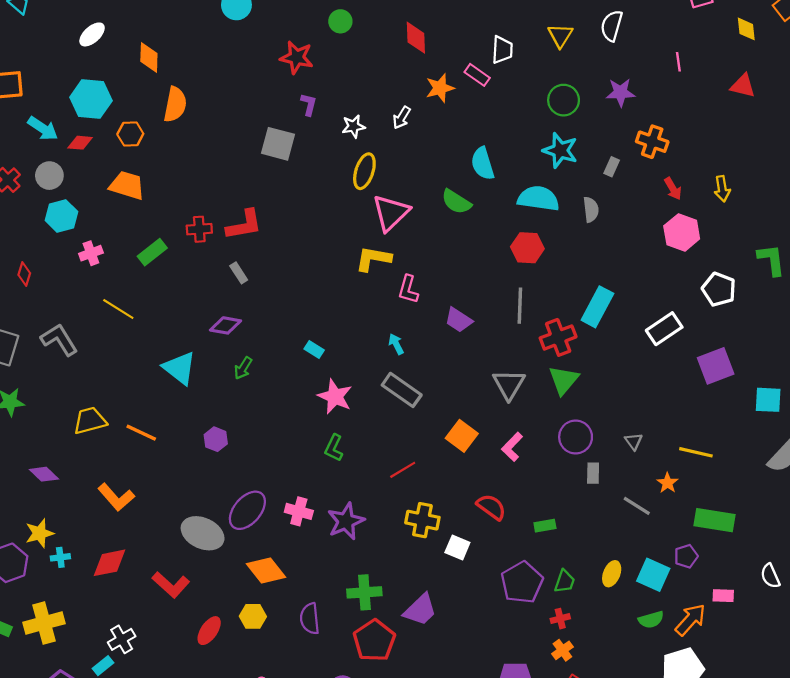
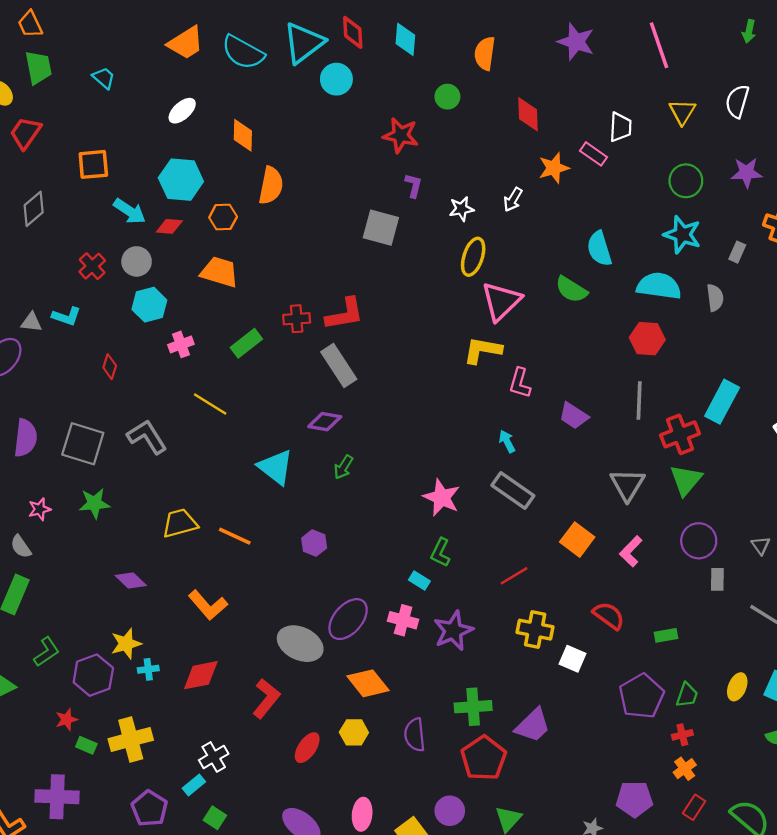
gray rectangle: (239, 273) -> (339, 365), size x1.8
cyan rectangle: (314, 349) -> (419, 580), moved
red L-shape: (171, 585) -> (266, 699), turned -93

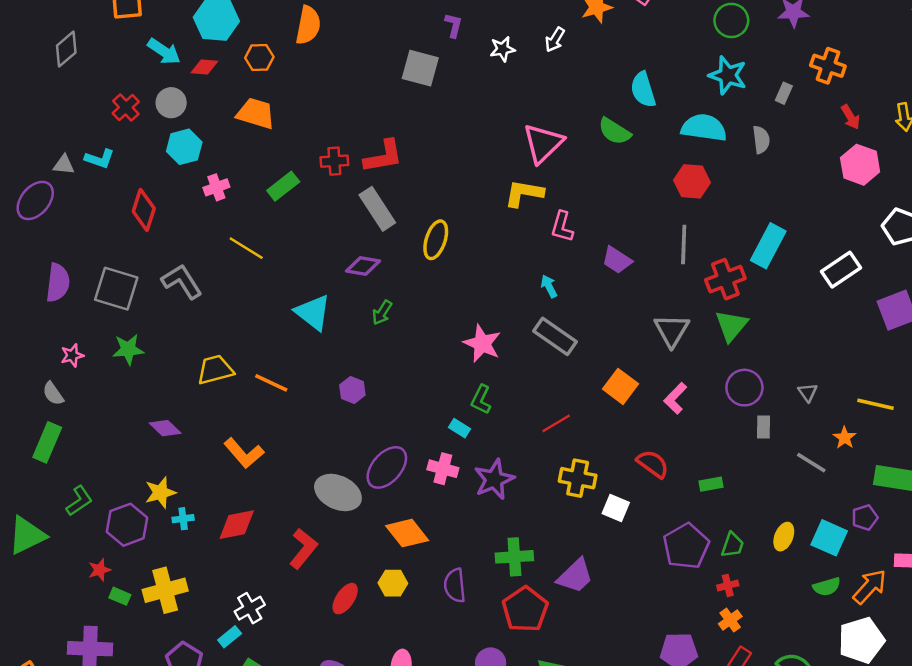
yellow ellipse: (473, 257) -> (436, 240), moved
red diamond: (110, 367) -> (144, 210), size x1.6

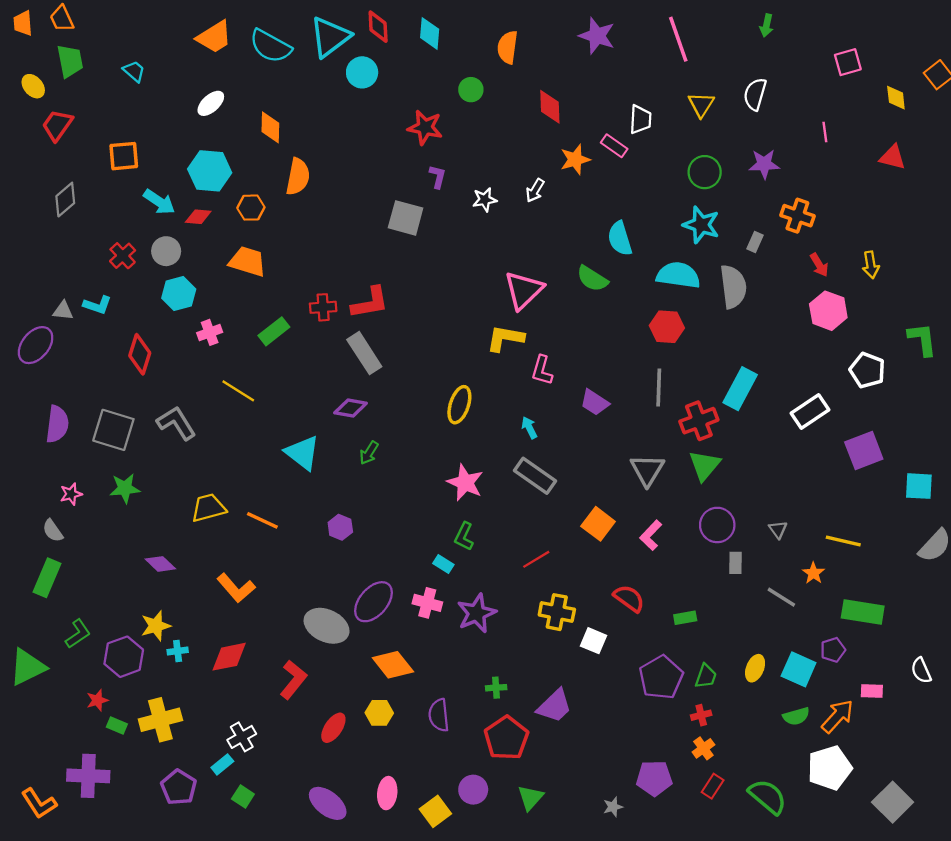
gray semicircle: (761, 140) -> (733, 287), size x1.6
yellow ellipse: (436, 240) -> (459, 405), moved
green cross: (514, 557) -> (496, 688), size x0.6

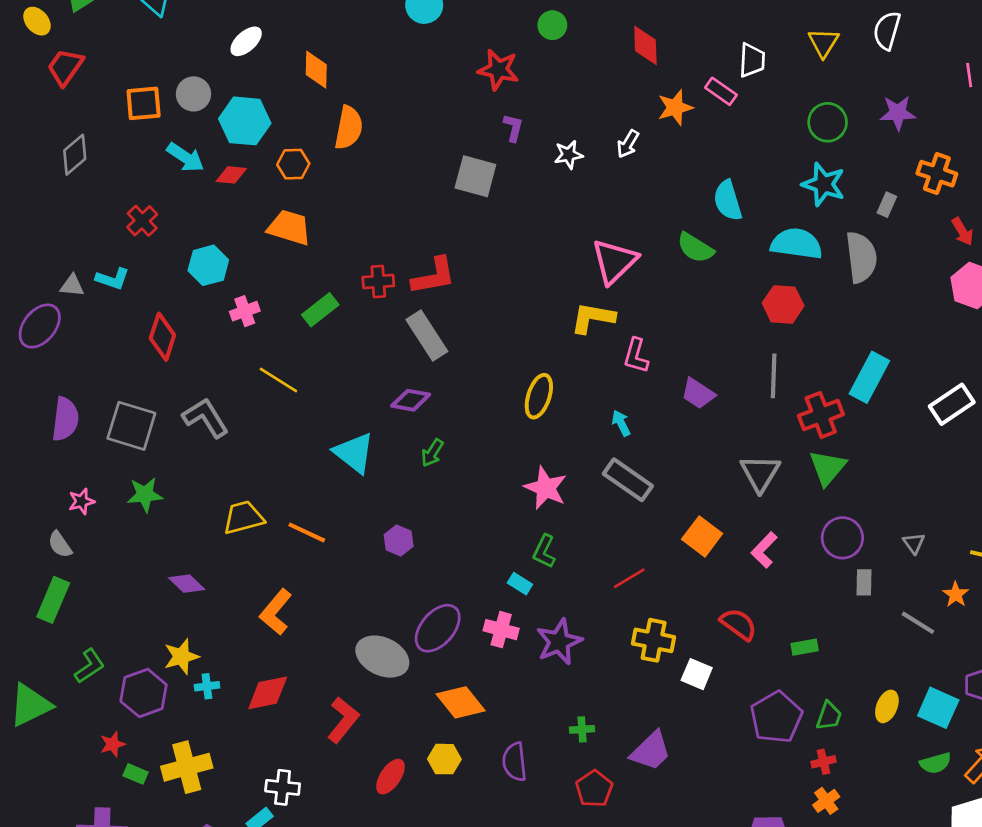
gray circle: (166, 251) -> (193, 94), moved
orange L-shape: (236, 588) -> (276, 612), turned 81
white cross: (242, 737) -> (283, 787), turned 36
red pentagon: (506, 738) -> (594, 789), size x0.7

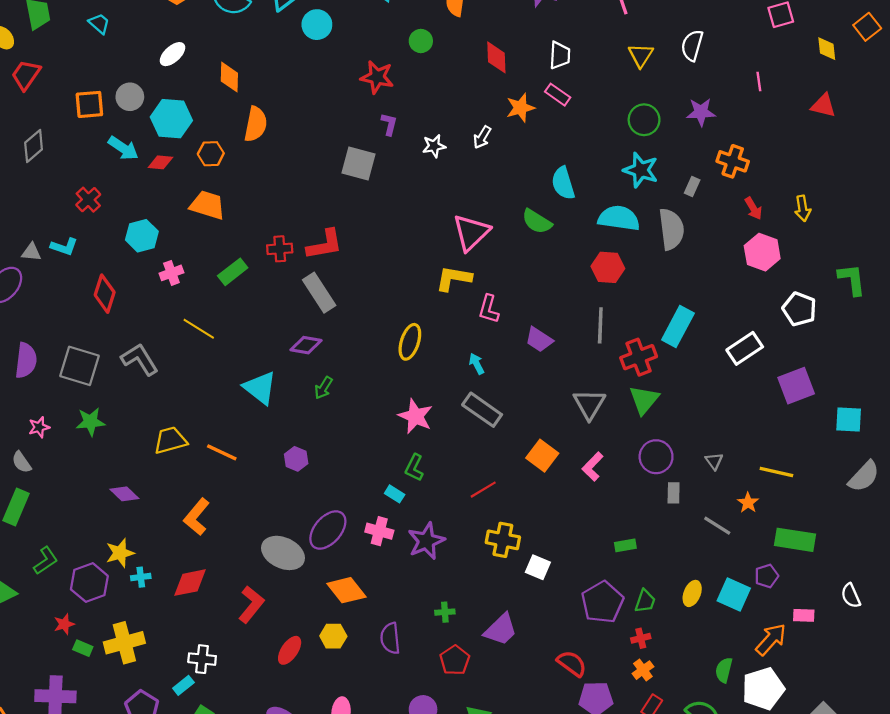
white trapezoid: (752, 60) -> (560, 55), moved
red semicircle: (739, 624) -> (572, 663), moved
green semicircle: (935, 763) -> (724, 670), moved, turned 120

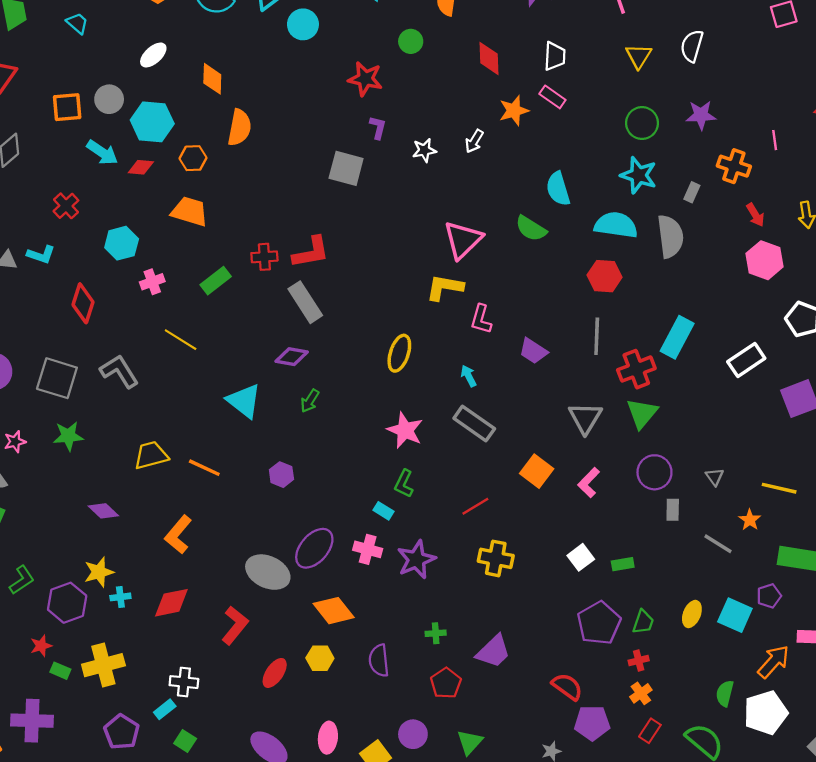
pink line: (759, 81) -> (775, 140), moved
white square: (538, 567) -> (581, 557), moved, turned 30

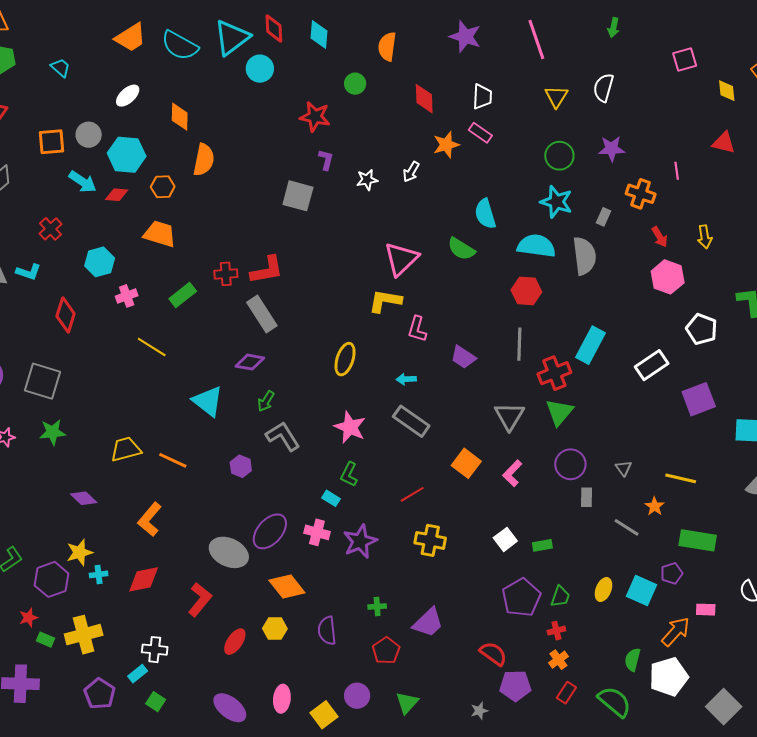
gray L-shape: (119, 371) -> (283, 436), moved
cyan arrow: (469, 376) -> (406, 379), turned -66

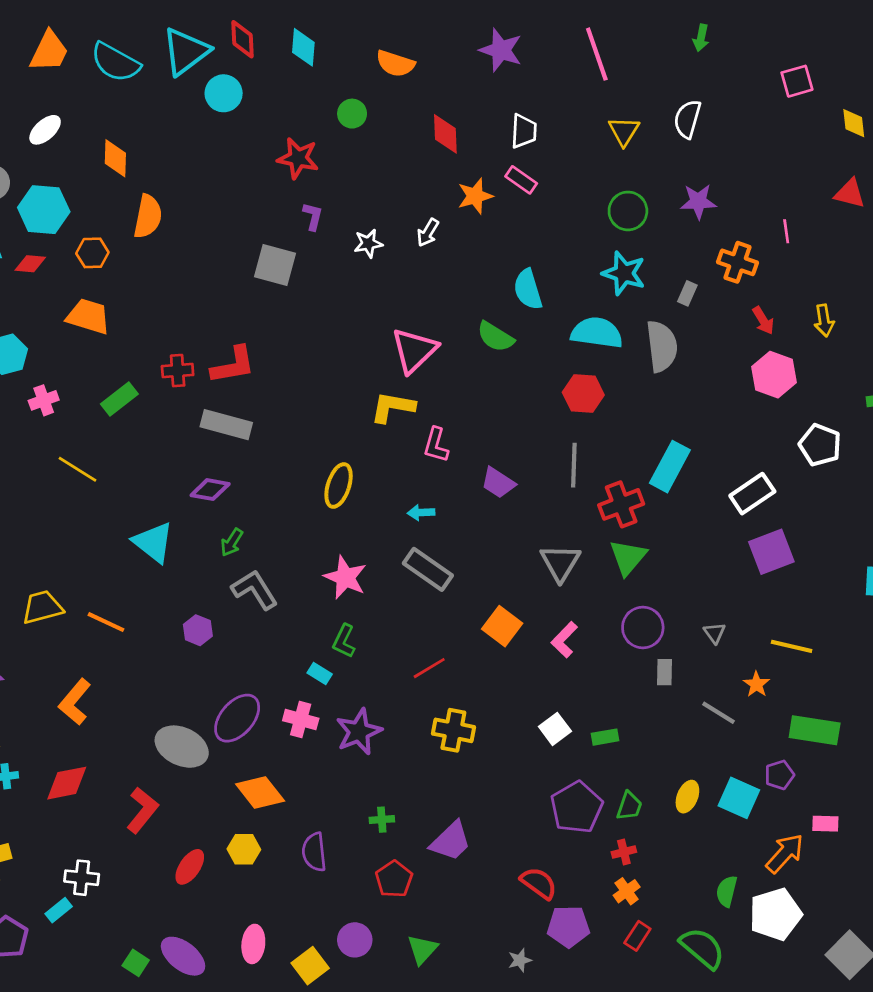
orange trapezoid: (131, 38) -> (49, 51), turned -32
orange semicircle: (387, 47) -> (395, 64), turned -80
gray rectangle: (262, 314) -> (226, 425), turned -42
purple square: (699, 399) -> (771, 552), moved
green square: (156, 702) -> (136, 963), moved

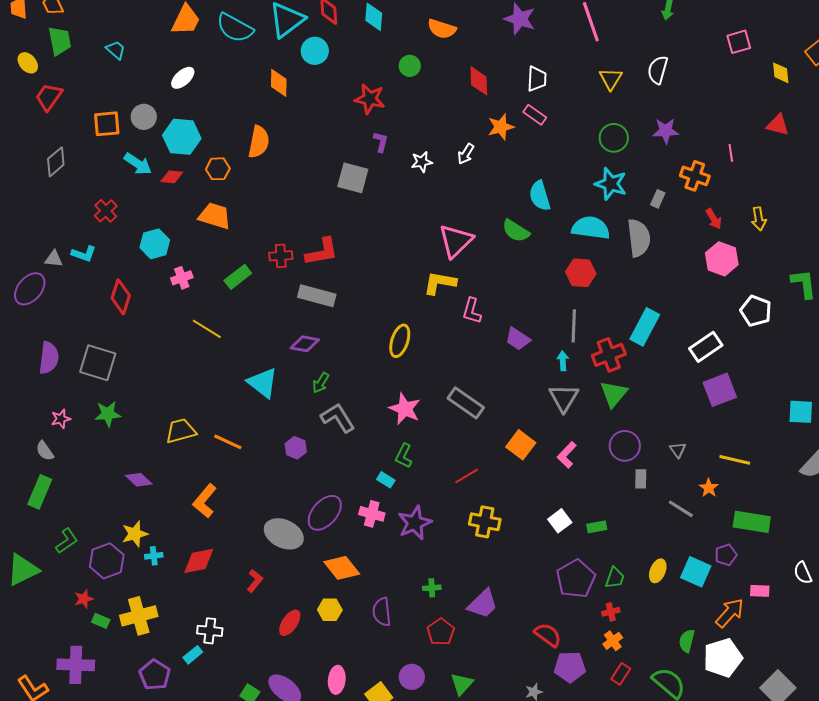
orange diamond: (115, 158) -> (279, 83), moved
cyan arrow: (421, 513) -> (563, 361), moved, turned 90
red L-shape: (142, 810) -> (255, 581), size x0.7

